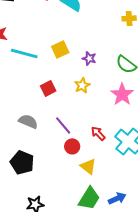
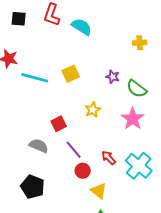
purple star: (89, 58) -> (113, 77), moved
red square: (48, 88) -> (59, 124), moved

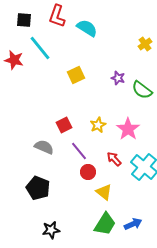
yellow cross: (140, 43) -> (145, 44), turned -32
cyan line: (35, 78) -> (40, 48), moved, turned 36
yellow star: (93, 110) -> (98, 125), moved
pink star: (133, 119) -> (128, 129), moved

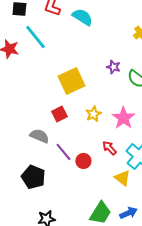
yellow square: (76, 75) -> (71, 81), moved, size x1.5
purple line: (79, 151) -> (63, 152), moved
yellow triangle: (104, 192) -> (122, 178), moved

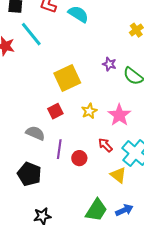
purple line: (63, 152) -> (59, 149), turned 48

